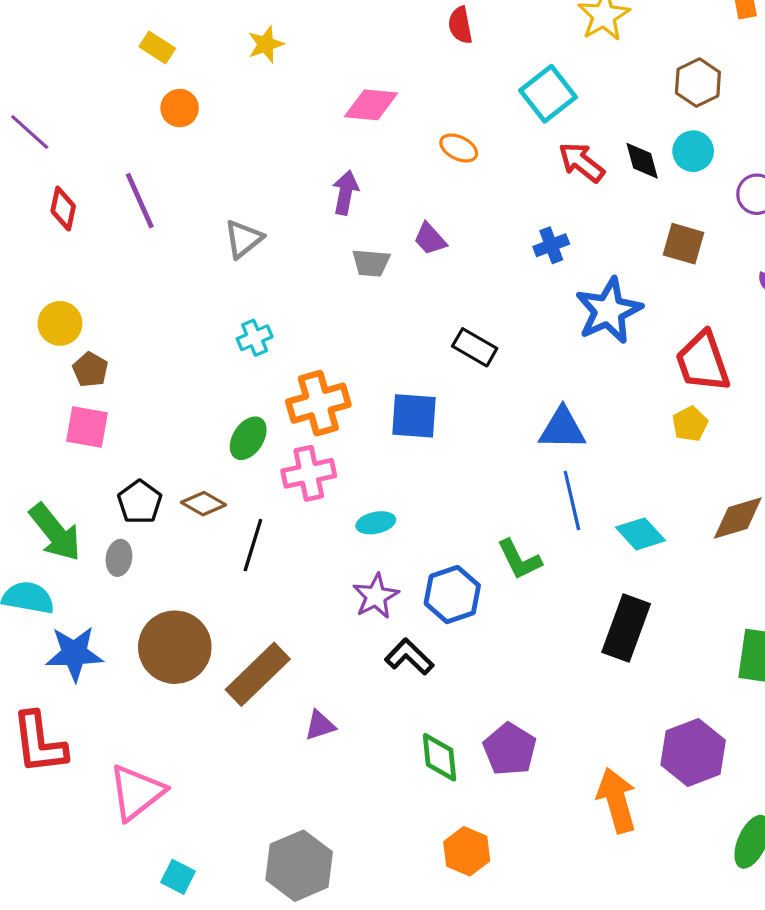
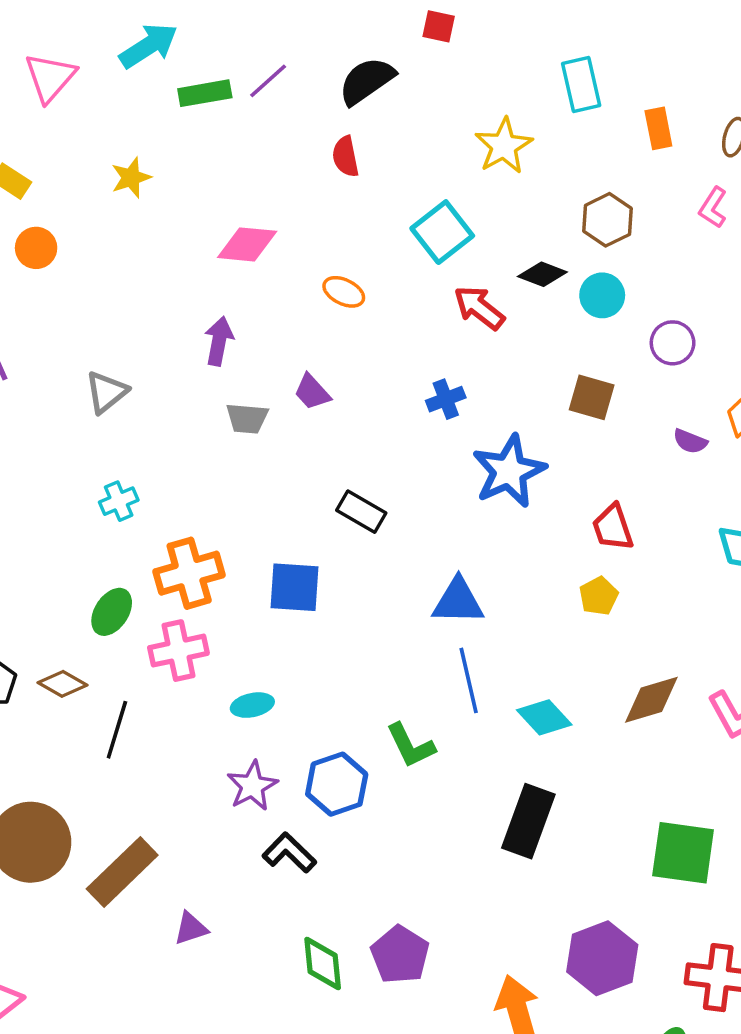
black diamond: (642, 161) -> (542, 274), moved, turned -54
red trapezoid: (703, 362) -> (613, 527), size x0.7

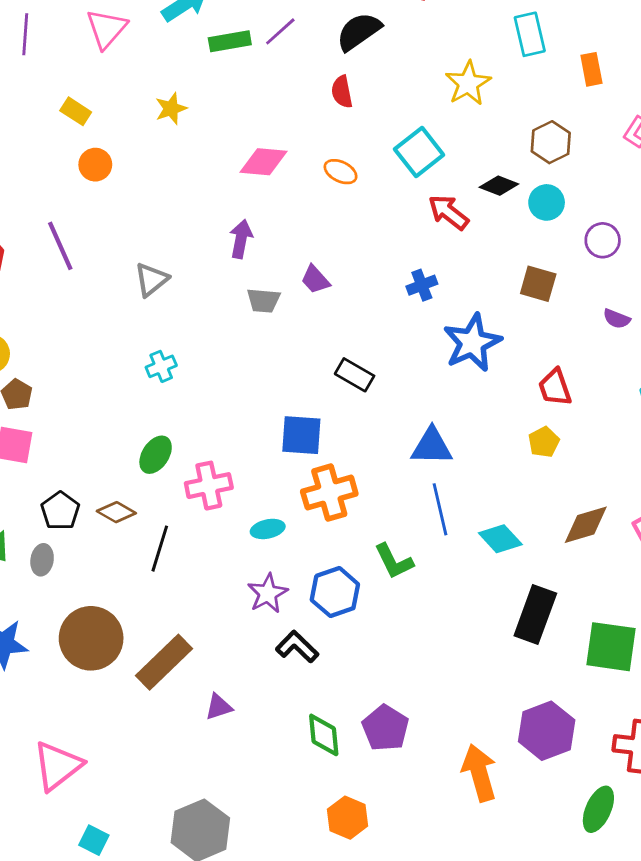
orange ellipse: (344, 292) -> (341, 172), moved
orange cross: (189, 573) -> (329, 493), moved
black rectangle: (528, 821) -> (535, 614), moved

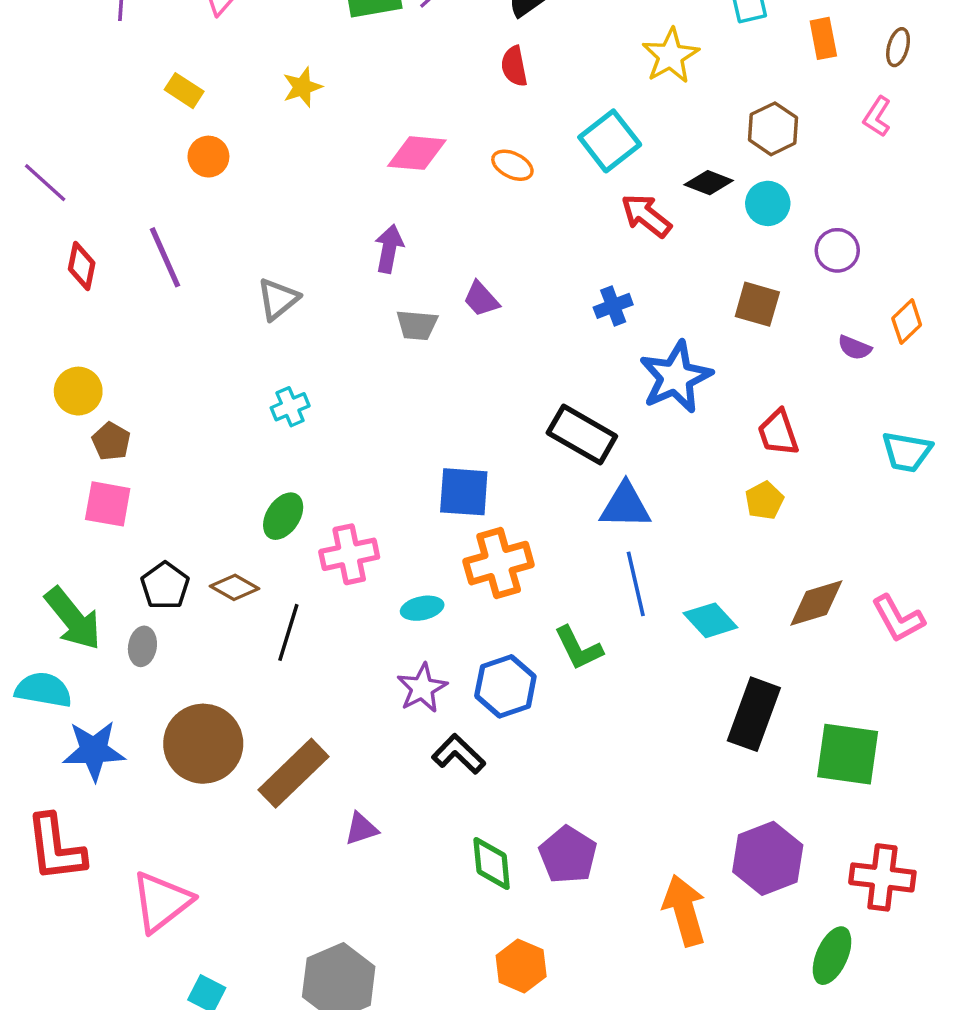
black rectangle: (355, 375) -> (582, 434), moved, size x1.4

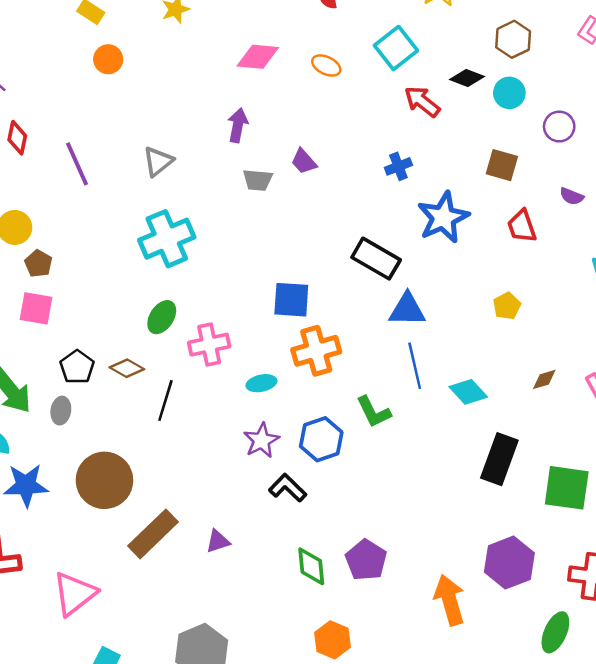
purple line: (165, 257) -> (77, 164), moved
cyan cross: (290, 407) -> (167, 239), size x2.0
red trapezoid: (778, 433) -> (522, 226), moved
brown diamond: (816, 603) -> (544, 379), size x0.6
brown rectangle: (294, 773) -> (153, 534), moved

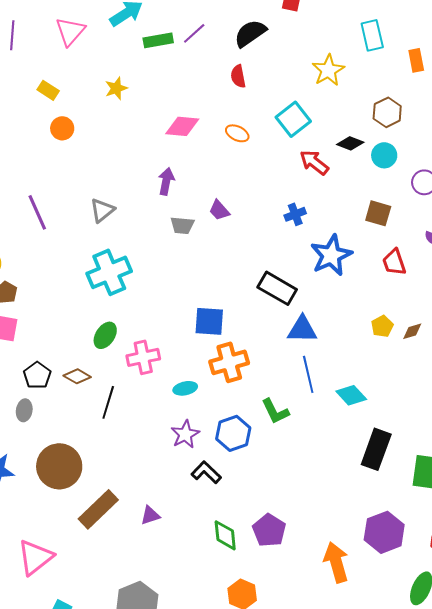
brown diamond: (544, 379) -> (412, 331), moved

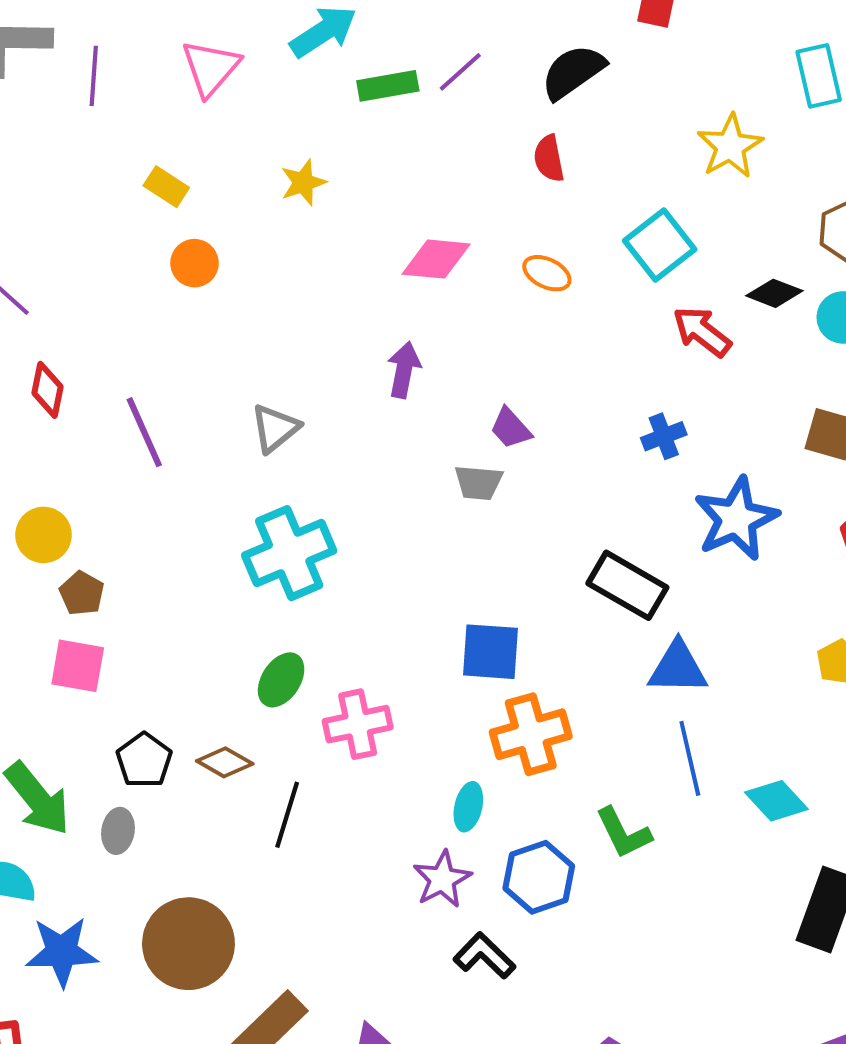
gray trapezoid: (182, 225) -> (478, 483), moved
cyan ellipse: (185, 388) -> (468, 807), moved, turned -65

